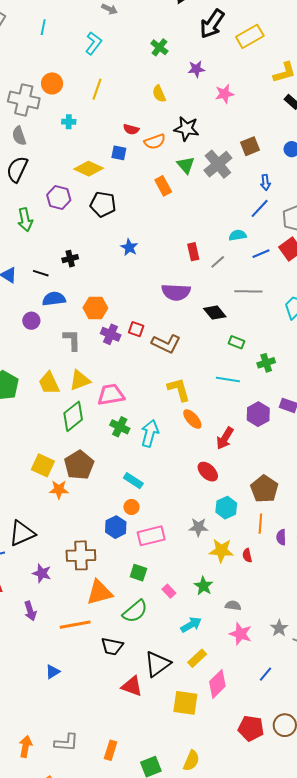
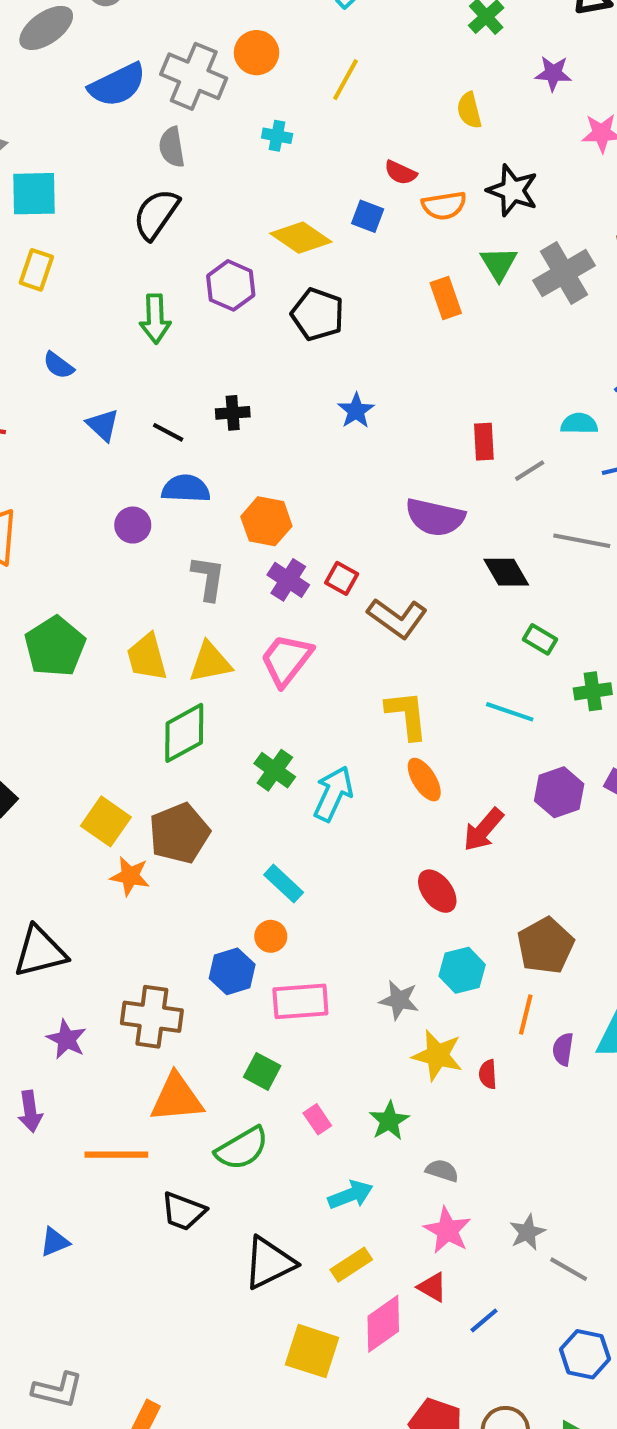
pink trapezoid: (111, 395) -> (286, 660), moved, turned -52
red triangle: (132, 686) -> (432, 1287), moved, size x0.7

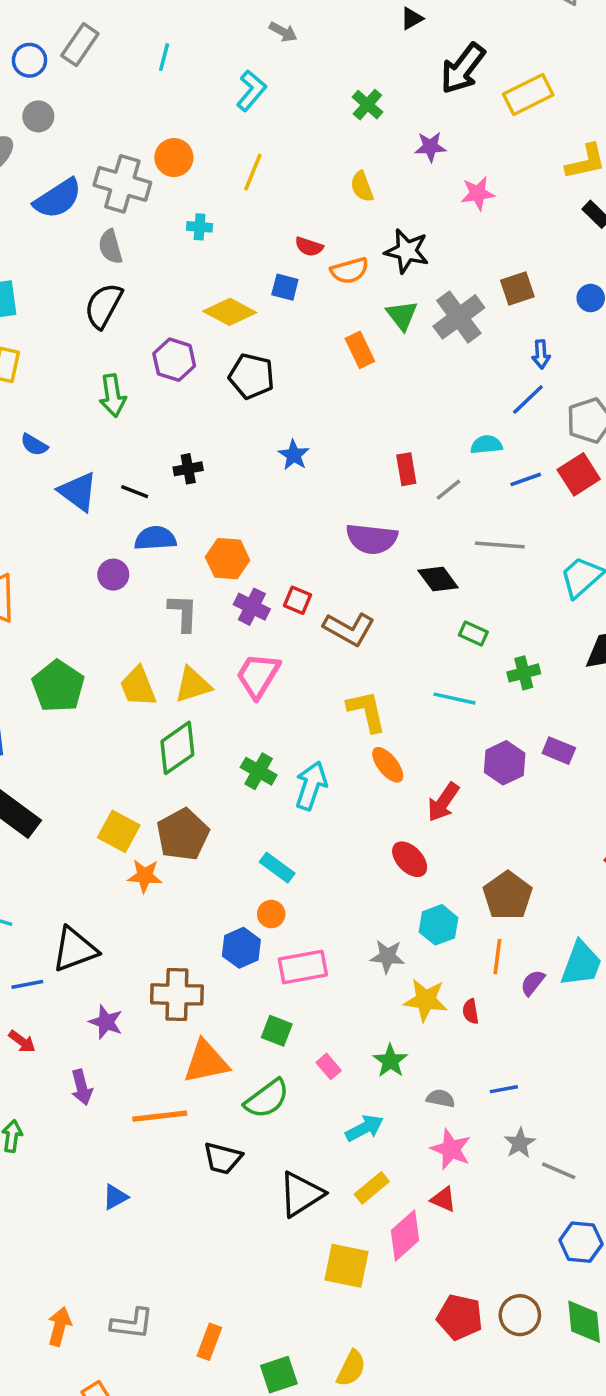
blue triangle: (103, 425) -> (78, 492), size x1.4
purple semicircle: (563, 1049) -> (533, 983), turned 36
blue line: (484, 1320) -> (504, 1089), moved, turned 36

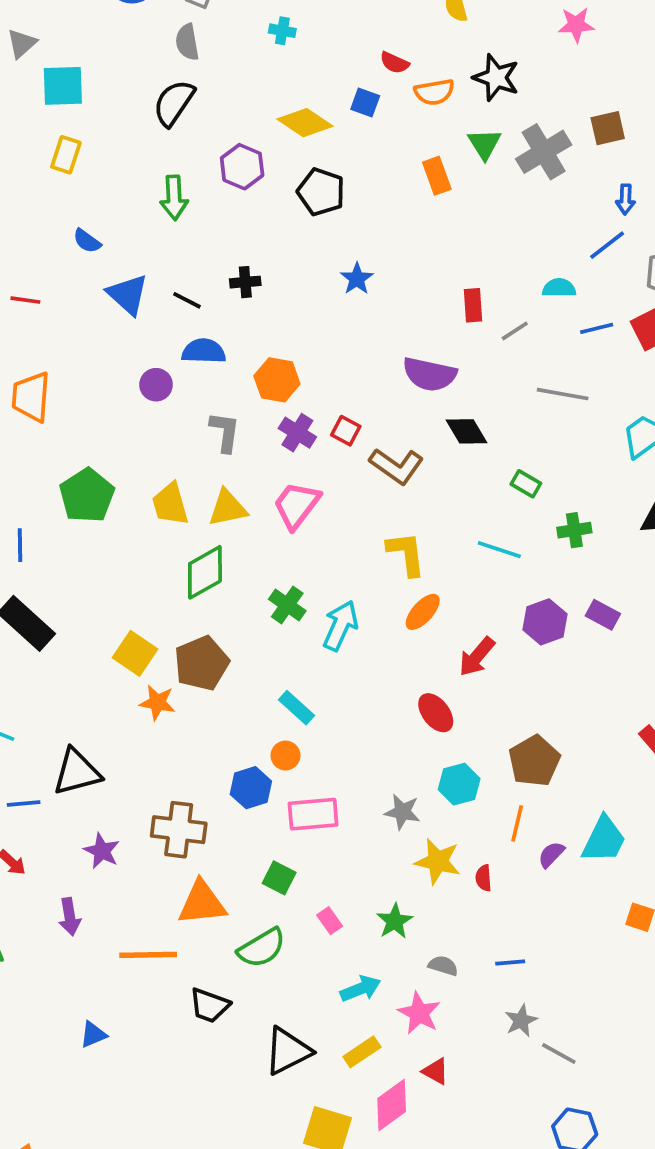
black diamond: (438, 579) -> (466, 431), moved
orange ellipse: (388, 765) -> (423, 612), turned 75
pink star: (451, 1149) -> (419, 1013), moved

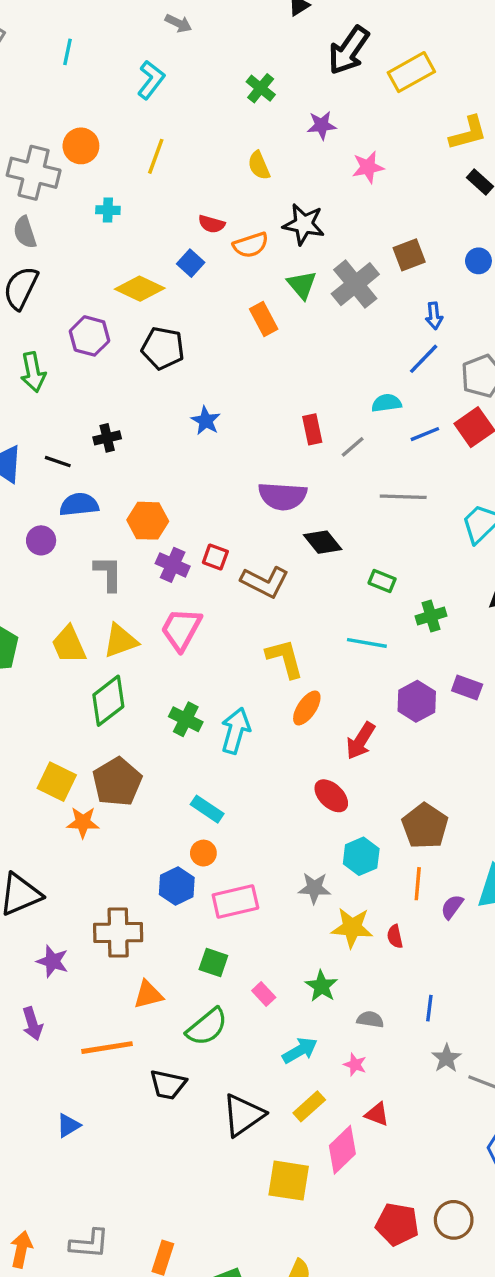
blue square: (365, 103) -> (191, 263), turned 30
orange triangle: (202, 903) -> (148, 995), size x0.7
blue line: (510, 963) -> (429, 1008), turned -70
pink star: (419, 1013) -> (355, 1065), size x0.6

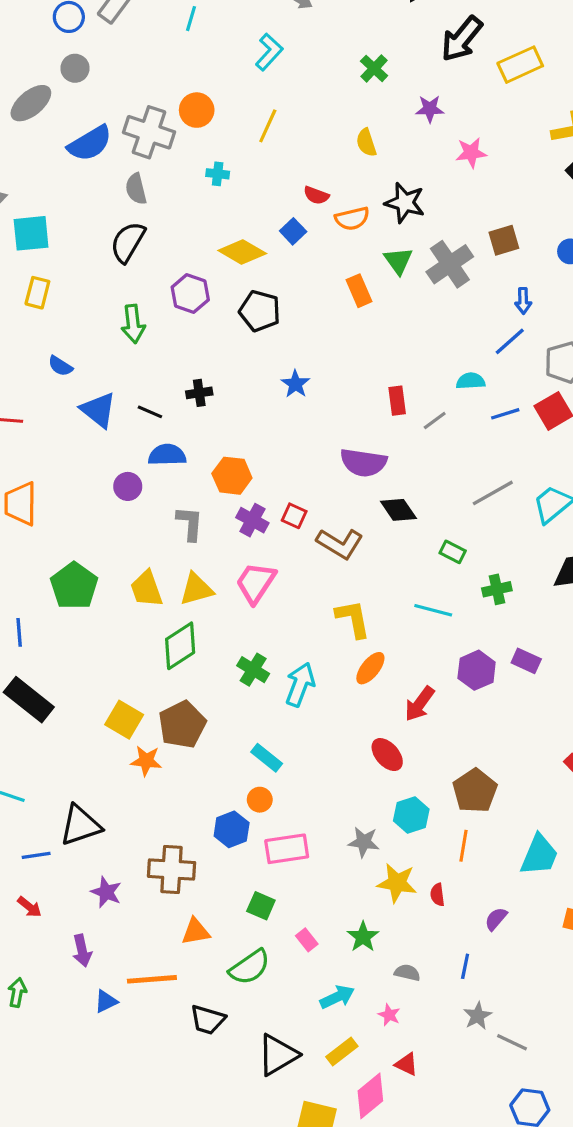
gray line: (403, 497) -> (493, 493), moved, turned -36
purple semicircle: (452, 907) -> (496, 919), moved
blue triangle: (68, 1125) -> (106, 1001), moved

